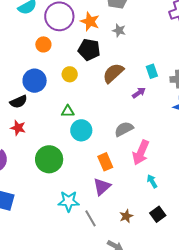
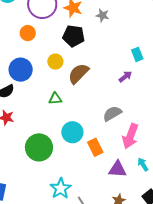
brown semicircle: (113, 73) -> (78, 74), moved
cyan circle: (81, 130) -> (72, 132), moved
purple triangle: (102, 187) -> (117, 169), moved, turned 48
cyan star: (69, 201) -> (61, 188), turned -30

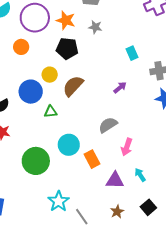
cyan rectangle: (137, 54) -> (132, 53), moved
blue circle: (21, 70) -> (31, 92), moved
pink arrow: (130, 136) -> (127, 147), size x0.7

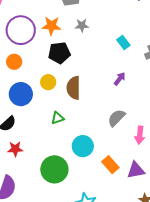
brown semicircle: (73, 86) -> (74, 88), turned -30
blue circle: (31, 92) -> (21, 94), moved
orange rectangle: (92, 159) -> (110, 165), moved

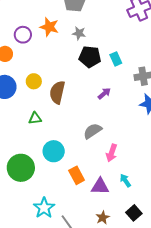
purple circle: (21, 30) -> (23, 35), moved, size x0.6
black pentagon: (59, 53) -> (90, 57), moved

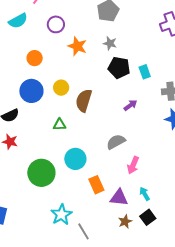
orange star: (49, 27) -> (77, 46), moved
purple circle: (23, 35) -> (56, 24), moved
black square: (134, 213) -> (148, 217), moved
brown star: (103, 218) -> (125, 222), moved

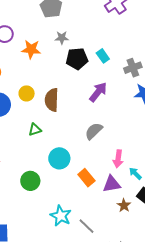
purple arrow: (130, 105) -> (98, 92), size x1.5
pink arrow: (133, 165) -> (118, 159), moved
green circle: (41, 173) -> (30, 181), size x0.7

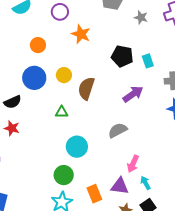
gray star: (62, 38) -> (141, 17), moved
orange rectangle: (86, 178) -> (94, 194), moved
green circle: (30, 181) -> (64, 175), moved

